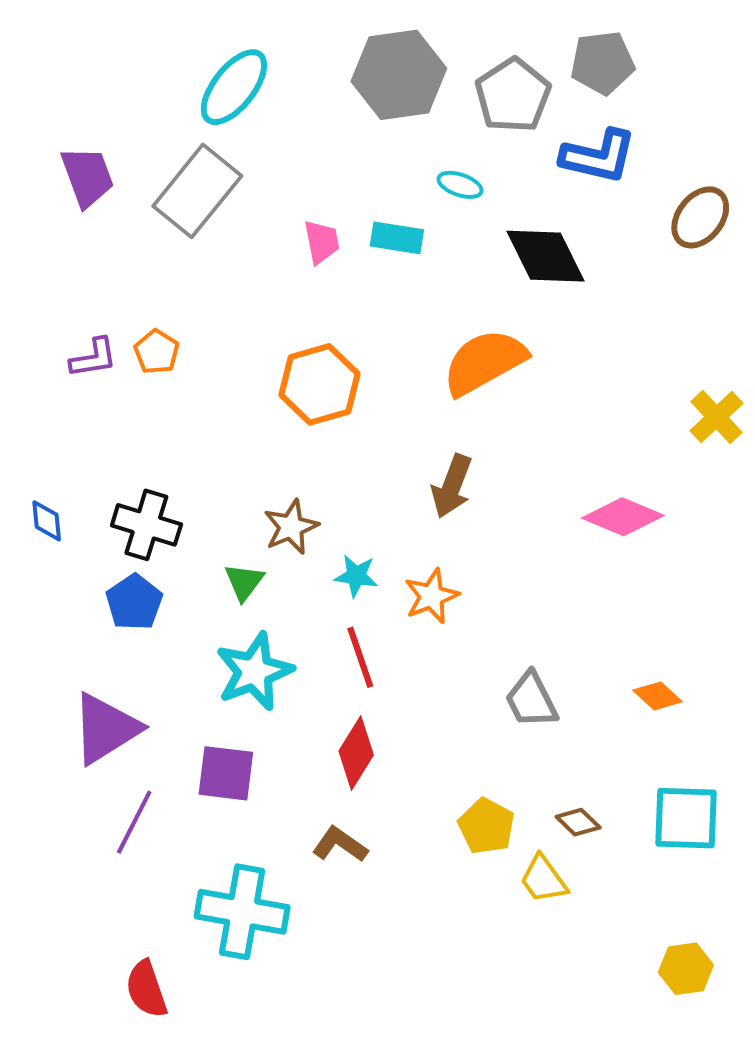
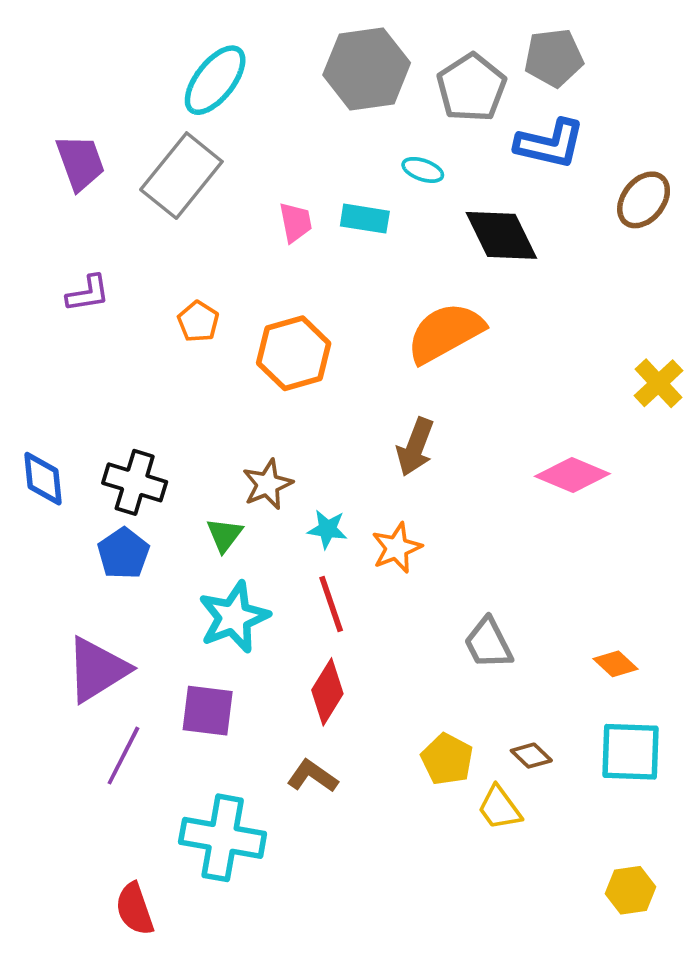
orange pentagon: (157, 352) -> (198, 321), moved
purple L-shape: (93, 358) -> (88, 293), moved
blue diamond: (47, 521) -> (43, 479), size x1.4
orange diamond: (657, 696) -> (615, 664), moved

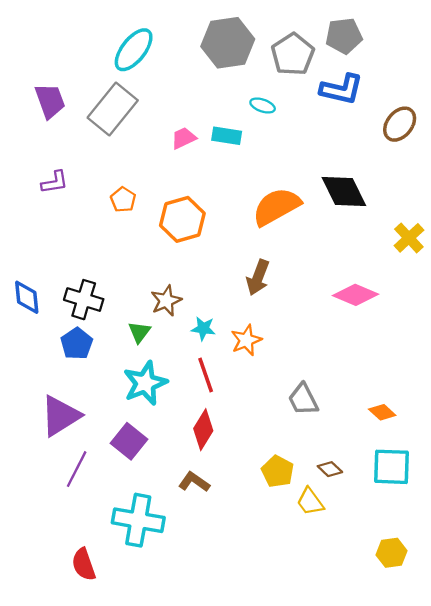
pink trapezoid: (296, 222) -> (184, 138), turned -104
black diamond: (501, 235) -> (344, 191), moved
purple square: (208, 711) -> (129, 441), turned 32

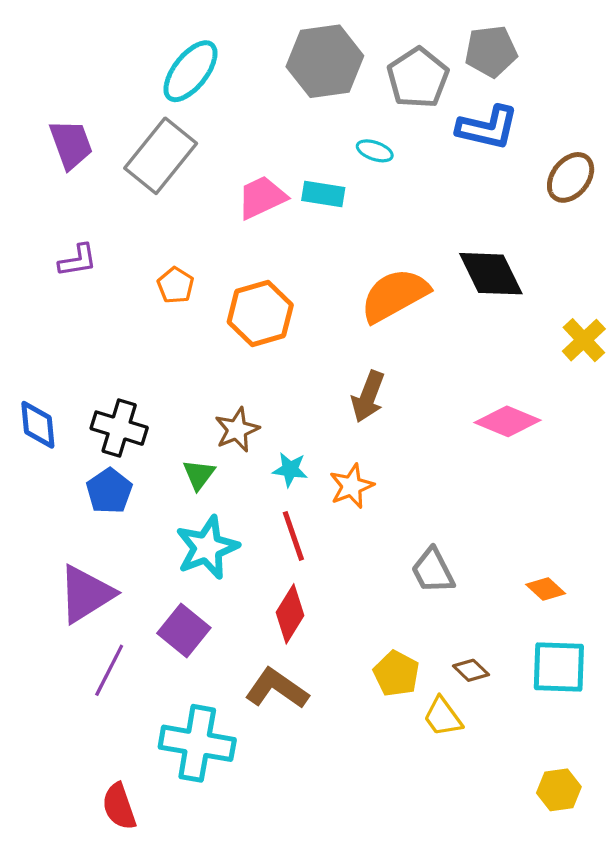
pink trapezoid: (184, 138) -> (262, 197), size x1.4
brown L-shape: (194, 482) -> (277, 689), size x1.4

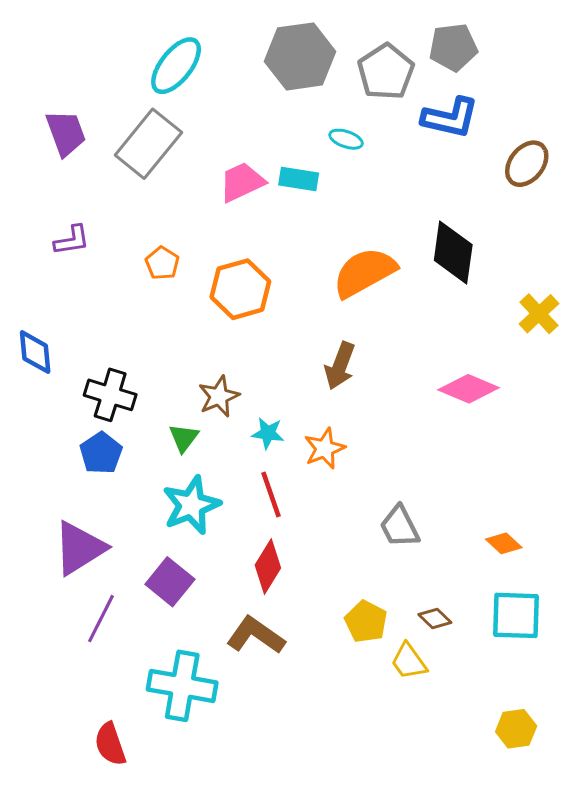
black diamond: (491, 274) -> (453, 252), turned 34
blue diamond: (38, 425) -> (35, 352), moved

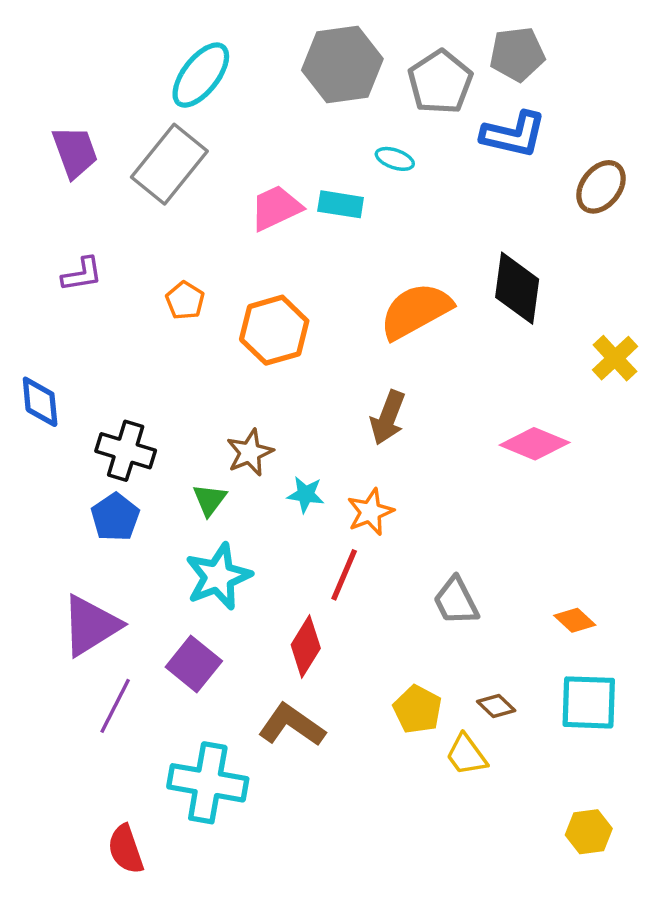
red line: (271, 494) -> (344, 575), moved, turned 42

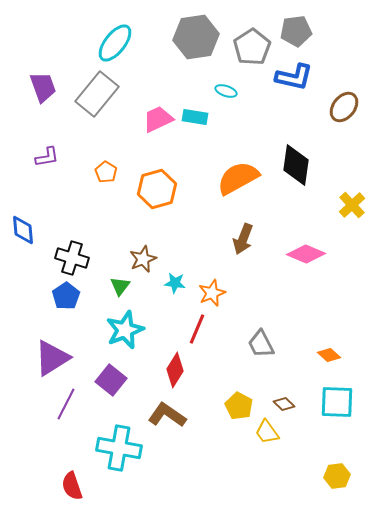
brown arrow: (388, 418) -> (243, 239), moved

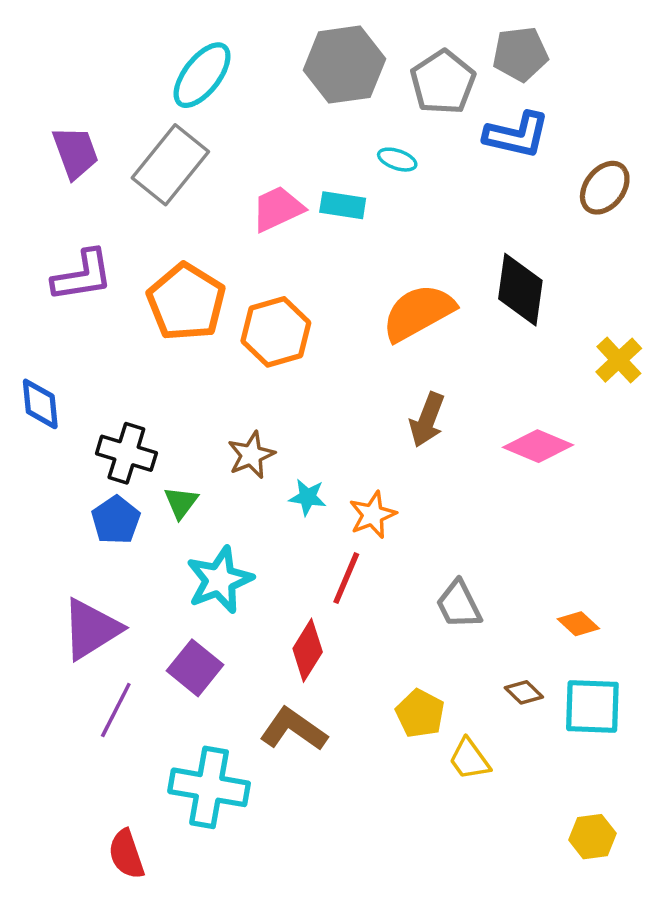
purple L-shape: (47, 157) -> (82, 276), size x1.5
orange pentagon: (106, 172) -> (186, 302), size x2.0
green triangle: (120, 286) -> (181, 502), moved
brown diamond: (284, 404) -> (524, 692), moved

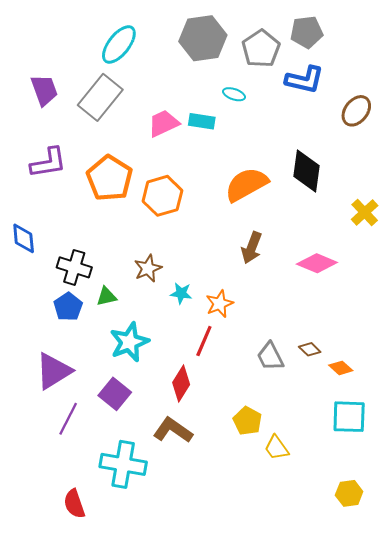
green triangle: (181, 502) -> (106, 296), turned 40
brown diamond: (524, 692) -> (310, 349), moved

